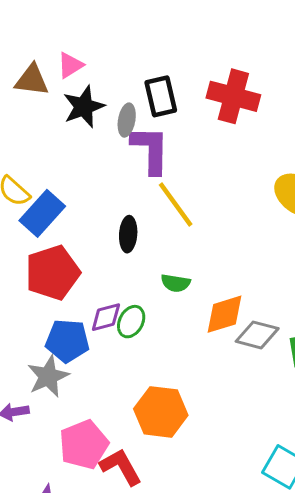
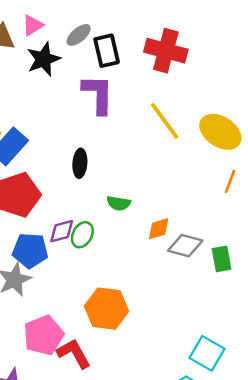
gray ellipse: (127, 120) -> (79, 35), moved, turned 40
yellow line: (176, 205) -> (165, 121), moved
orange diamond: (224, 314) -> (159, 229), size x0.7

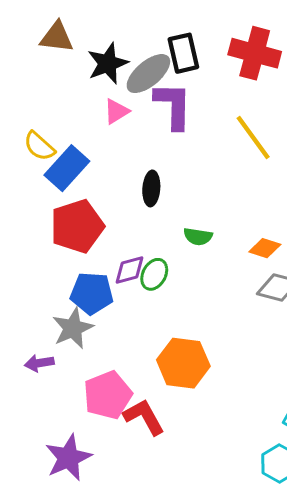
pink triangle: (33, 25) -> (116, 111), moved
gray ellipse: (79, 35) -> (148, 74), moved, size x1.5
orange diamond: (159, 229) -> (265, 248), moved, turned 35

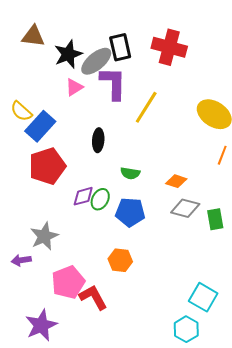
yellow line: (253, 138) -> (146, 107), moved, turned 68
blue pentagon: (92, 293) -> (130, 212), moved
orange hexagon: (183, 363) -> (120, 260), size x0.7

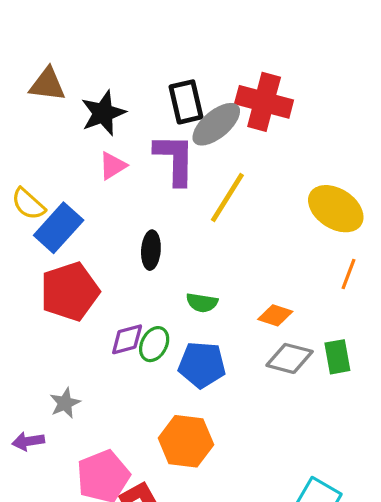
gray ellipse: (96, 61) -> (216, 124), moved
green rectangle: (215, 219) -> (337, 357), moved
gray star: (44, 236) -> (65, 403), size x0.7
orange hexagon: (120, 260) -> (186, 441), size x1.4

